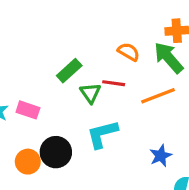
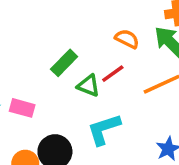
red line: (114, 83) -> (113, 74), turned -40
green triangle: (90, 93) -> (88, 86), turned -30

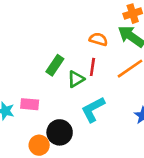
red line: (113, 74) -> (92, 67), turned -36
green triangle: (88, 86) -> (76, 79), turned -42

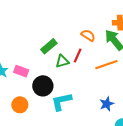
cyan L-shape: (93, 109) -> (61, 101), moved
black circle: (60, 132) -> (43, 86), moved

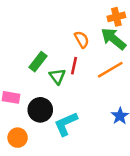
orange semicircle: (88, 35) -> (82, 39), turned 40
green triangle: (62, 61) -> (57, 76), turned -40

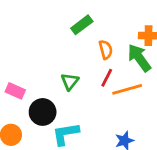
green rectangle: (38, 62) -> (82, 25), moved
red line: (74, 66) -> (107, 78), moved

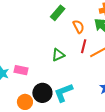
green triangle: (70, 82) -> (58, 55), turned 40
black circle: (43, 112) -> (42, 93), moved

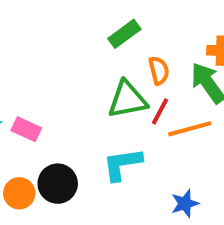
green triangle: (58, 55) -> (127, 100), moved, size x1.5
cyan L-shape: (63, 93) -> (122, 164), moved

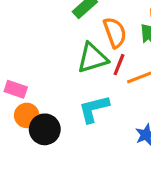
orange semicircle: (159, 70) -> (115, 33), size x1.4
orange circle: (19, 193) -> (27, 115), moved

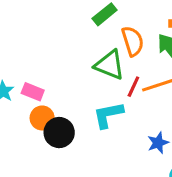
green triangle: (92, 58) -> (109, 65), turned 36
red line: (119, 65) -> (133, 87), moved

